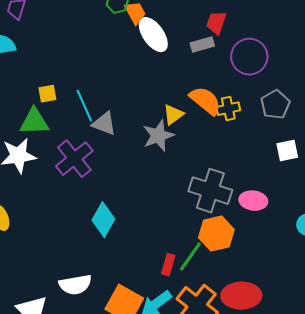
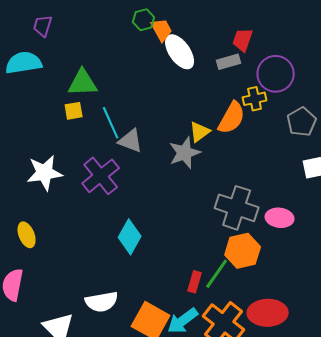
orange semicircle: (205, 101) -> (232, 118), turned 80
yellow cross: (228, 109) -> (255, 99), moved
green triangle: (34, 122) -> (83, 83), moved

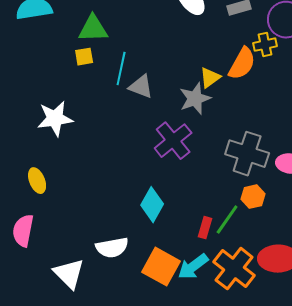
cyan line: (111, 123) -> (121, 69), turned 36
purple cross: (101, 176) -> (173, 141), moved
cyan diamond: (130, 237) -> (152, 205), moved
orange hexagon: (243, 251) -> (253, 197), size x0.7

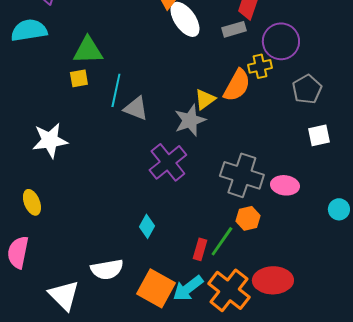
cyan diamond: (152, 205) -> (147, 226), size x0.7

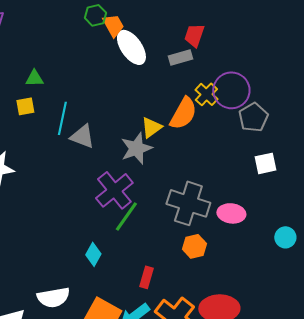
purple circle: (281, 41) -> (231, 90), moved
green triangle: (88, 50) -> (34, 78), size x0.6
yellow cross: (260, 66) -> (206, 94), turned -35
green line: (222, 241) -> (126, 216), moved

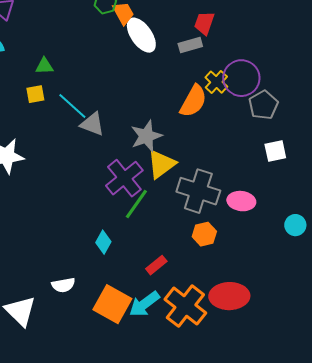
cyan line: (62, 118) -> (72, 106), turned -60
yellow triangle: (151, 127) -> (161, 164), moved, size x1.4
red rectangle: (146, 277) -> (156, 265), turned 35
white semicircle: (53, 297) -> (63, 285), size x0.7

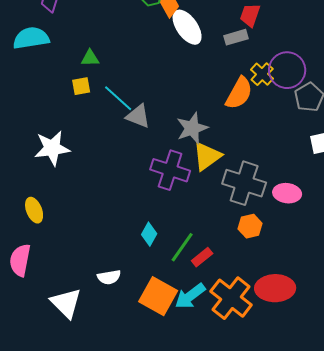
purple cross: (124, 178) -> (170, 170), turned -33
green line: (136, 204) -> (182, 247), moved

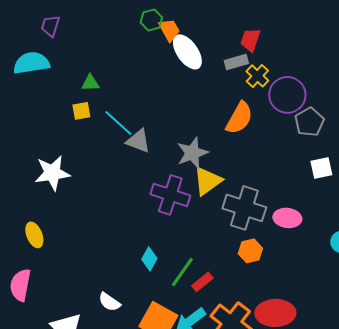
yellow cross: (262, 74) -> (257, 76), moved
white semicircle: (109, 277) -> (109, 302), turned 45

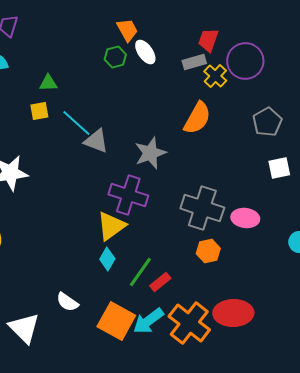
green hexagon: (151, 20) -> (115, 57), moved
white ellipse: (187, 52) -> (145, 52), size x0.7
purple circle: (287, 95) -> (245, 61), moved
yellow triangle: (207, 181) -> (111, 226), moved

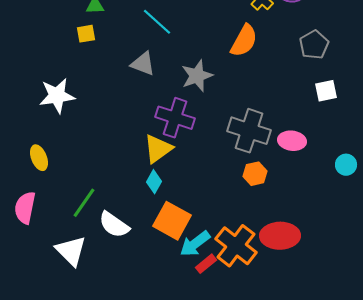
cyan line: (76, 123) -> (157, 22), moved
green line: (140, 272) -> (84, 203), moved
red rectangle: (160, 282) -> (206, 264), moved
white semicircle: (67, 302) -> (114, 225), size x1.4
orange square: (116, 321) -> (172, 221), moved

